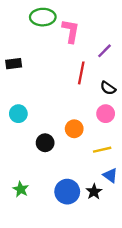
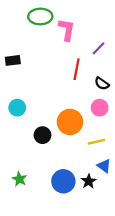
orange circle: (74, 129) -> (70, 122), size x1.5

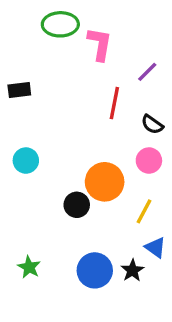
black circle: (42, 135) -> (77, 205), moved
yellow line: (96, 142) -> (144, 211), turned -49

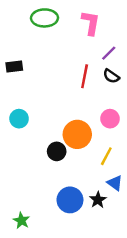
pink L-shape: (100, 44) -> (91, 23), moved
black semicircle: (152, 124) -> (111, 76), moved
green star: (29, 267) -> (21, 221), moved

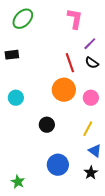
green ellipse: (45, 18) -> (23, 19), moved, turned -45
red line: (85, 76) -> (70, 63), turned -30
orange circle: (77, 134) -> (64, 90), moved
black star: (98, 200) -> (91, 173), moved

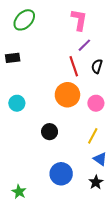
purple line: (90, 44) -> (84, 45), moved
black semicircle: (92, 63) -> (97, 66), turned 72

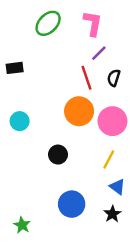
green ellipse: (24, 20) -> (48, 23), moved
pink circle: (96, 103) -> (112, 121), size x1.5

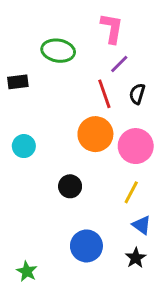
green ellipse: (48, 23) -> (58, 51), moved, turned 55

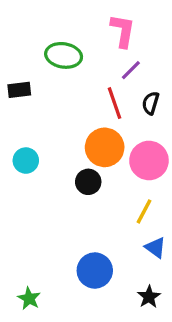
black circle: (70, 186) -> (88, 182), moved
black star: (136, 258) -> (149, 297), moved

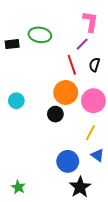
pink L-shape: (123, 31) -> (90, 21), moved
black rectangle: (19, 90) -> (12, 44), moved
blue circle: (95, 271) -> (68, 161), moved
black star: (149, 297) -> (80, 187), moved, size x1.5

